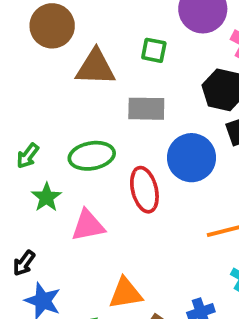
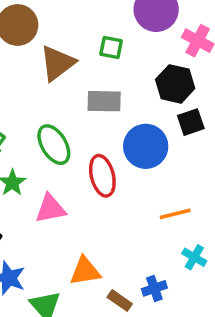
brown triangle: (95, 67) -> (57, 63), turned -39
green ellipse: (92, 156) -> (54, 145), turned 69

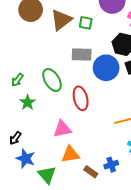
brown triangle: (57, 63) -> (61, 20), moved
blue circle: (146, 146) -> (106, 68), moved
pink triangle: (50, 209) -> (62, 129), moved

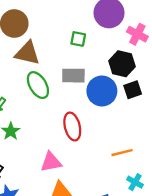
brown triangle: (61, 20) -> (27, 53), moved, turned 50
green ellipse: (52, 80) -> (38, 85), moved

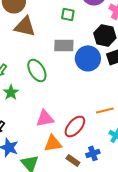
green ellipse: (38, 85) -> (37, 70), moved
red ellipse: (72, 127) -> (75, 126), moved, turned 55

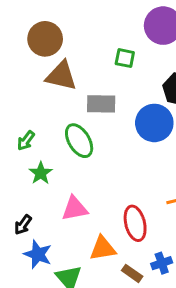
gray rectangle: (64, 45) -> (101, 104), moved
pink triangle: (45, 118) -> (75, 209), moved
red ellipse: (75, 126) -> (135, 223), turned -55

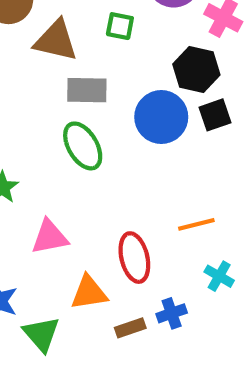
brown triangle: (61, 76) -> (56, 41), moved
green ellipse: (79, 141) -> (83, 146), moved
brown rectangle: (132, 273) -> (130, 328), turned -54

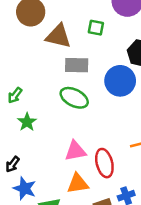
green ellipse: (83, 146) -> (74, 98), turned -32
pink triangle: (50, 237) -> (75, 151), moved

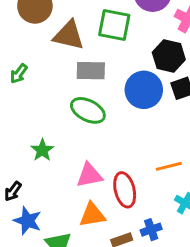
green square: (96, 28) -> (114, 25), size x1.6
green arrow: (15, 95) -> (19, 74), moved
green star: (27, 122) -> (42, 150), moved

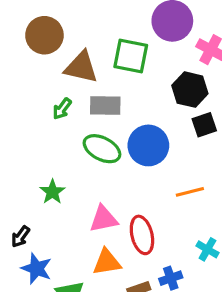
green arrow: (19, 74) -> (62, 109), moved
blue circle: (144, 90) -> (148, 145), moved
orange line: (169, 166) -> (190, 192), moved

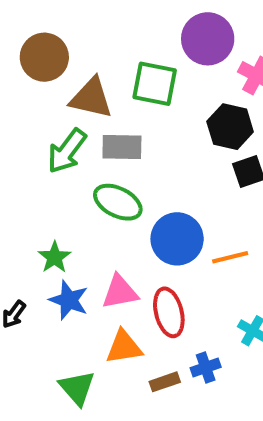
green arrow: (62, 109) -> (67, 151), size x1.6
blue circle: (148, 145) -> (177, 239), moved
blue star: (36, 269) -> (69, 300), moved

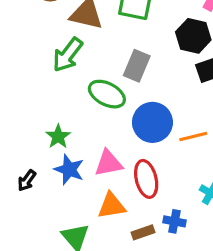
gray rectangle: (122, 147) -> (137, 66), moved, turned -68
blue cross: (206, 368) -> (174, 221), turned 30

